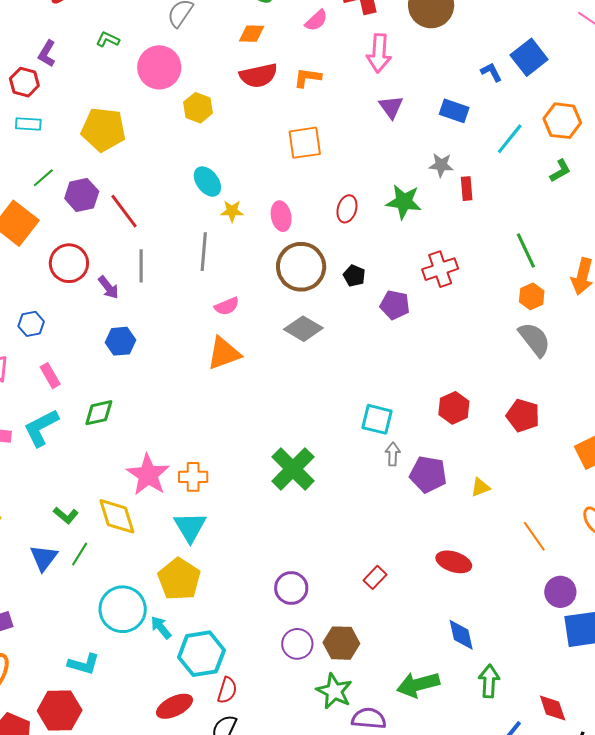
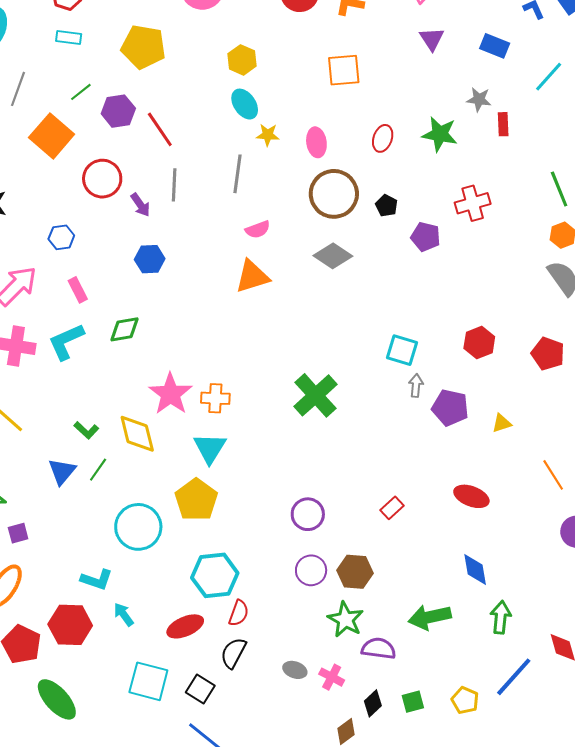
yellow hexagon: (198, 108) -> (242, 60), moved
cyan arrow: (161, 628) -> (124, 614), moved

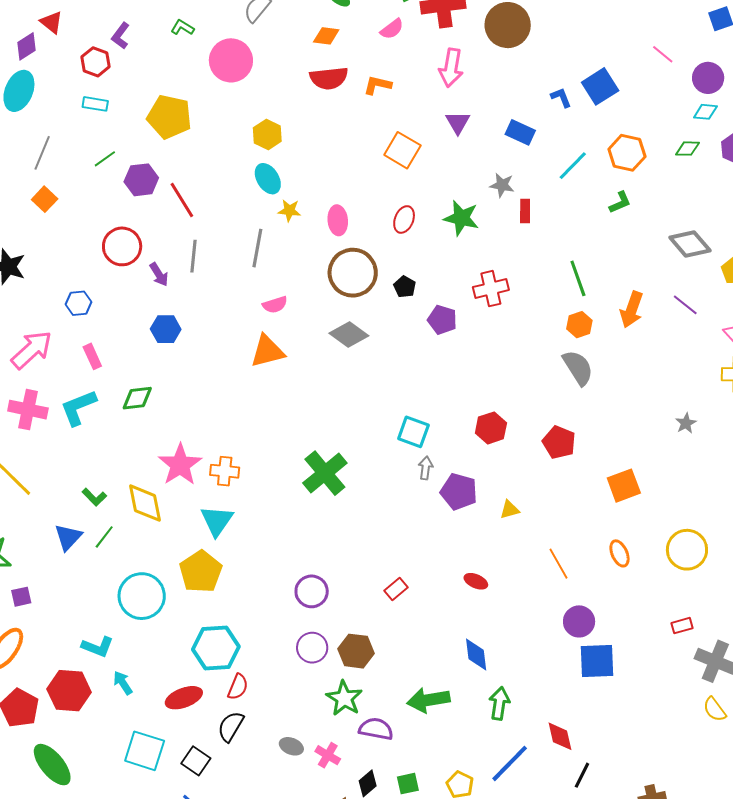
orange square: (344, 70) -> (402, 150), moved, turned 33
orange square: (52, 136) -> (45, 199), moved, size x0.6
red ellipse: (471, 496) -> (476, 581), size x0.7

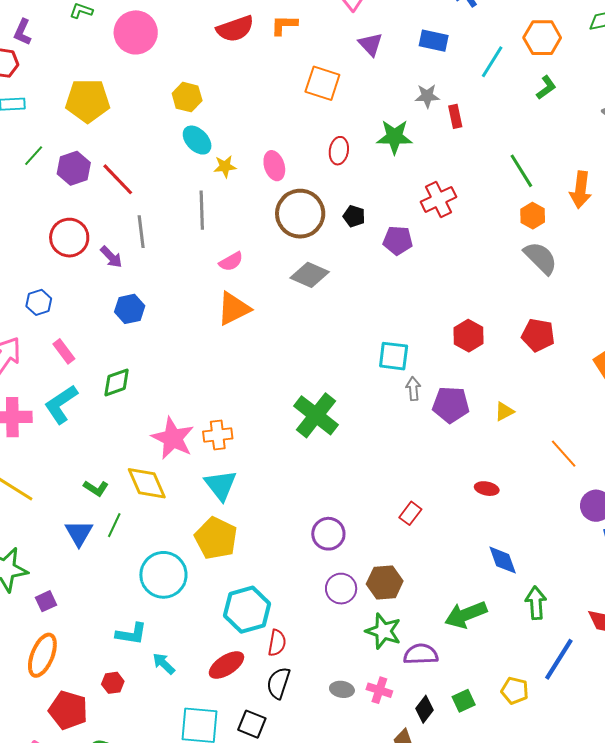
red hexagon: (69, 691) -> (113, 683), size x0.5

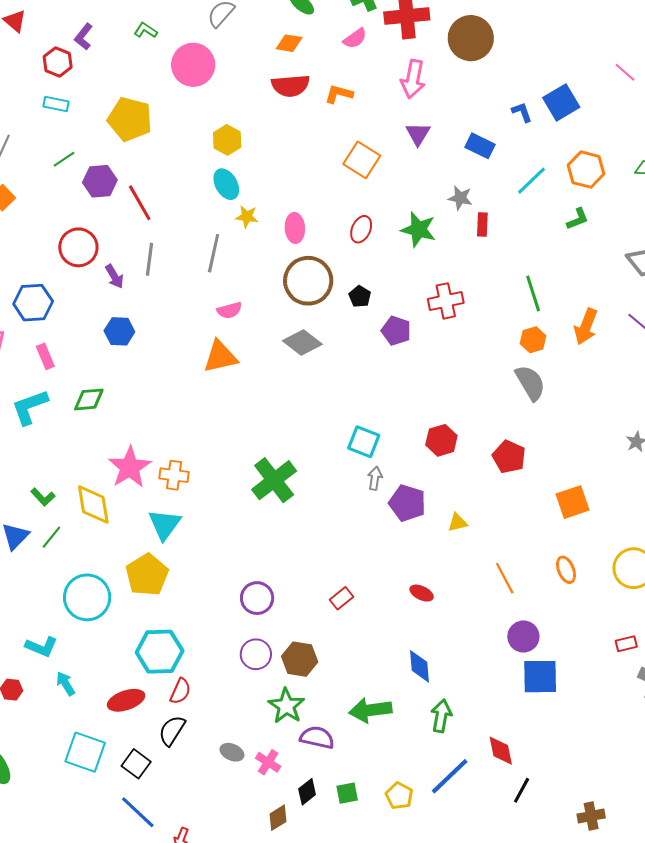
blue hexagon: (39, 302) -> (33, 303), size x1.5

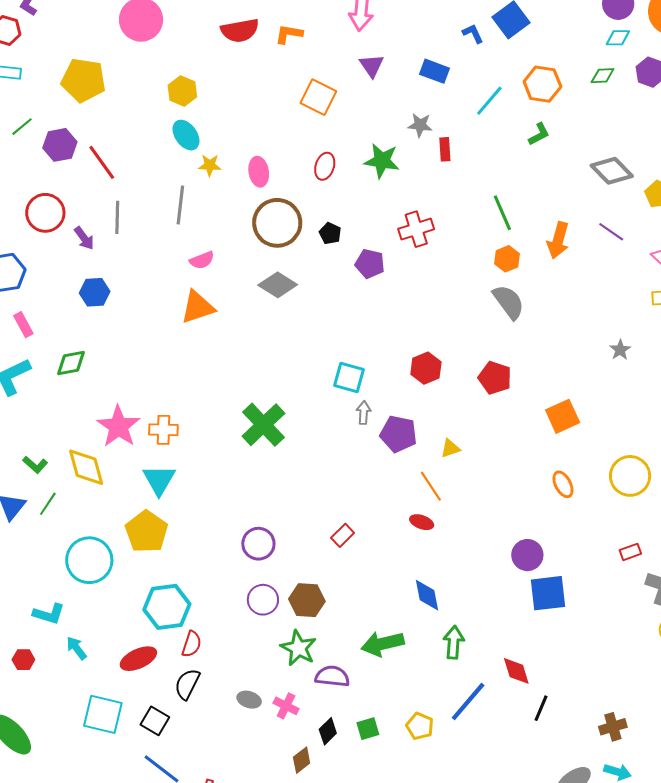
orange line: (505, 578) -> (431, 486), moved

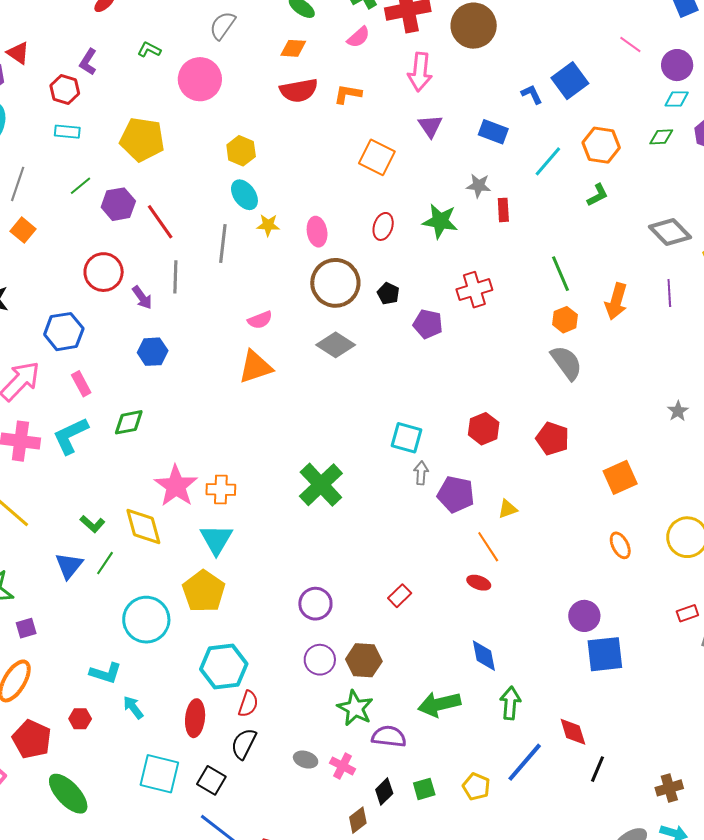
gray line: (180, 205) -> (223, 243), moved
purple line: (611, 232) -> (669, 293), turned 52
red ellipse: (138, 659) -> (195, 718), turned -60

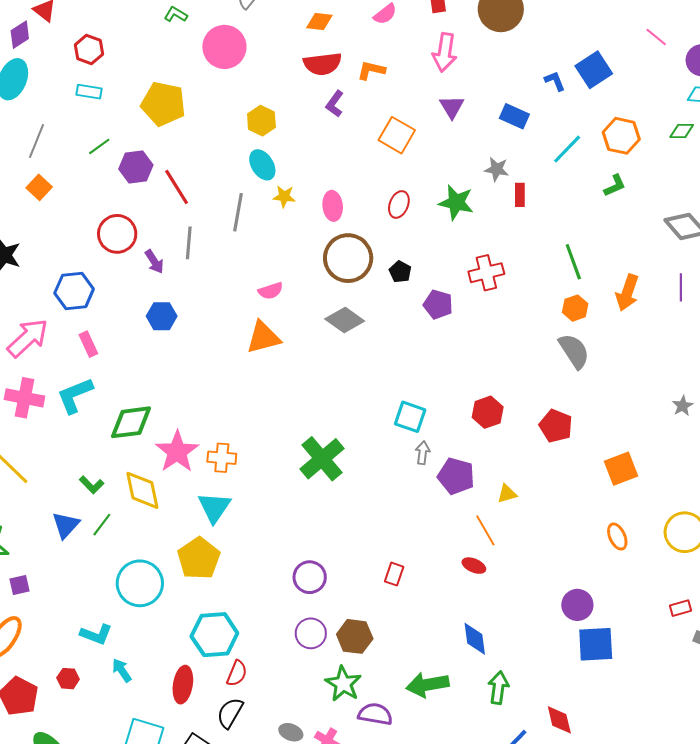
purple L-shape: (88, 62) -> (335, 104), moved
green diamond: (129, 422) -> (131, 422), moved, size x1.4
red rectangle: (400, 596) -> (394, 574), turned -30

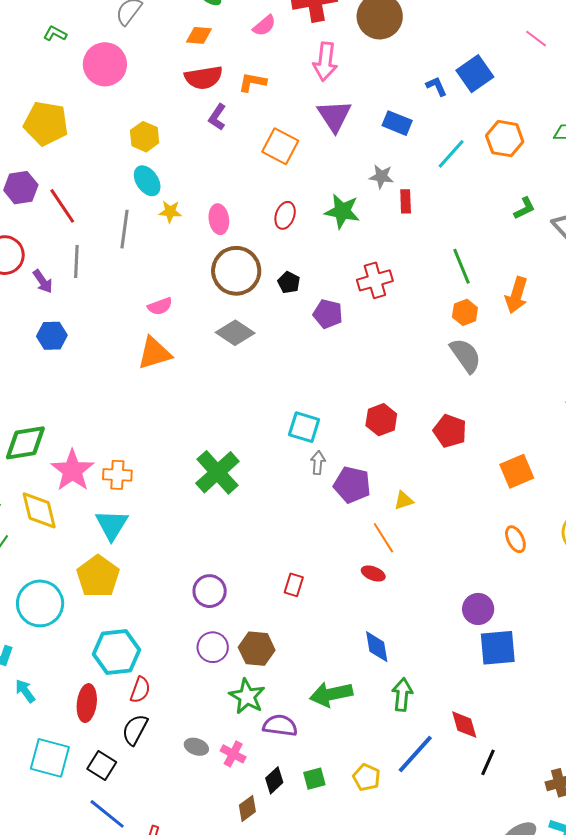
purple triangle: (452, 107) -> (334, 116), size x1.4
green L-shape: (615, 185) -> (524, 208), moved

